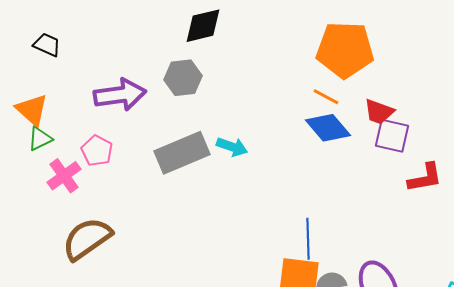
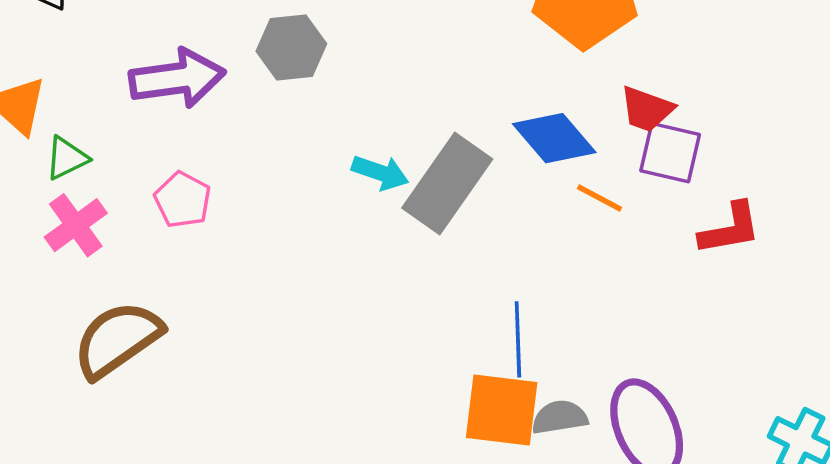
orange line: (326, 97) -> (600, 198), moved
green triangle: (40, 139) -> (67, 158), moved
pink pentagon: (97, 151) -> (183, 200), moved
gray rectangle: (182, 153) -> (447, 183), moved, turned -32

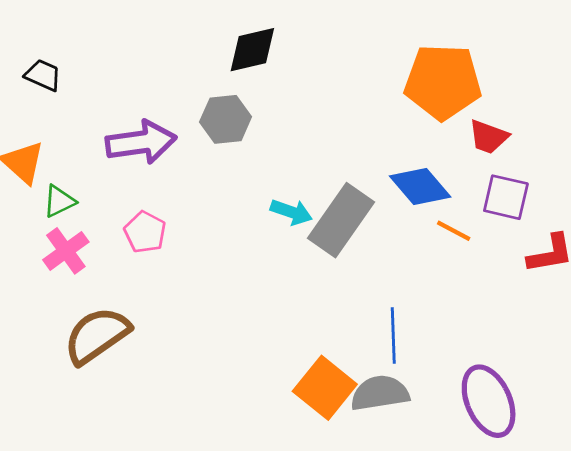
red trapezoid: (647, 109) -> (489, 137), moved
orange square: (502, 410) -> (325, 388), moved, turned 32
gray semicircle: (560, 417) -> (380, 393), moved, size x1.4

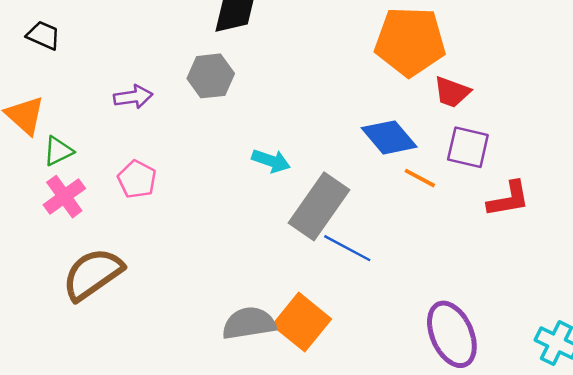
purple arrow: (141, 142) -> (133, 97), size x0.6
gray rectangle: (341, 220) -> (319, 206), moved
blue line: (393, 335) -> (347, 248), moved, turned -60
gray semicircle: (380, 393) -> (249, 323), moved

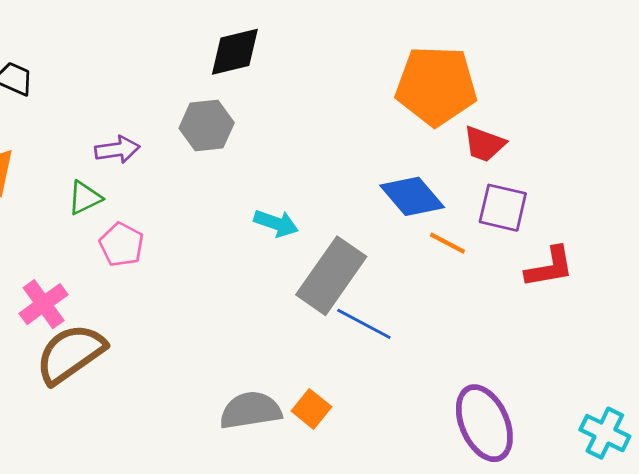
green triangle: (58, 151) -> (85, 198), moved
pink cross: (64, 197) -> (44, 304), moved
orange square: (302, 322) -> (311, 409), size x0.6

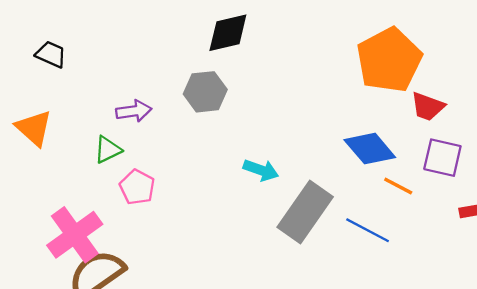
orange pentagon: (436, 86) -> (389, 60), turned -30
pink cross: (44, 304) -> (75, 235), size x1.4
blue line: (364, 324) -> (368, 230), moved

